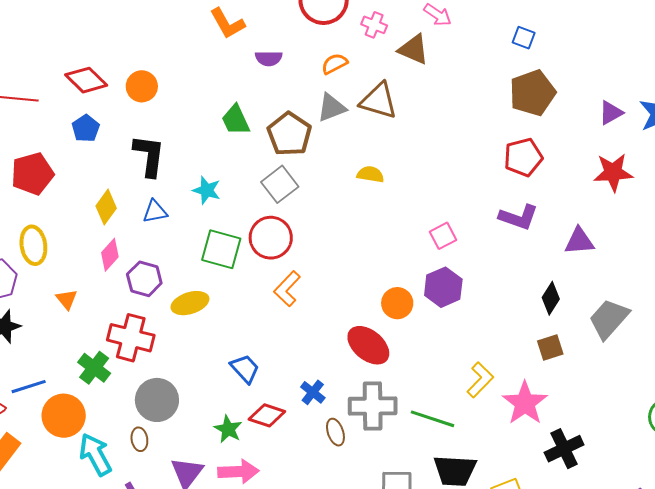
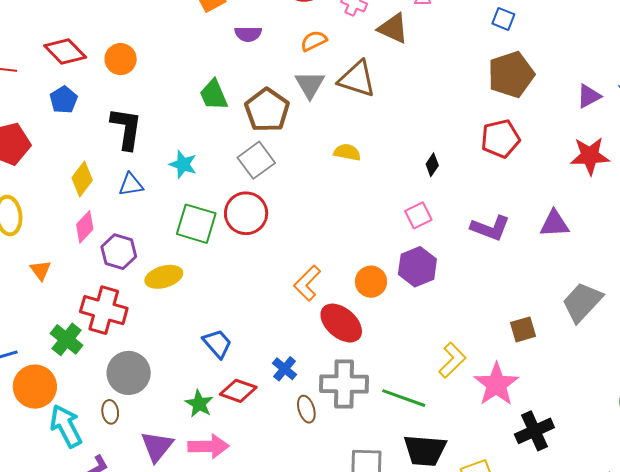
gray triangle: (332, 108) -> (310, 85), turned -40
purple L-shape: (519, 217) -> (490, 228), moved
orange L-shape: (287, 289) -> (307, 283), moved
black diamond: (551, 298) -> (432, 165), moved, size x0.7

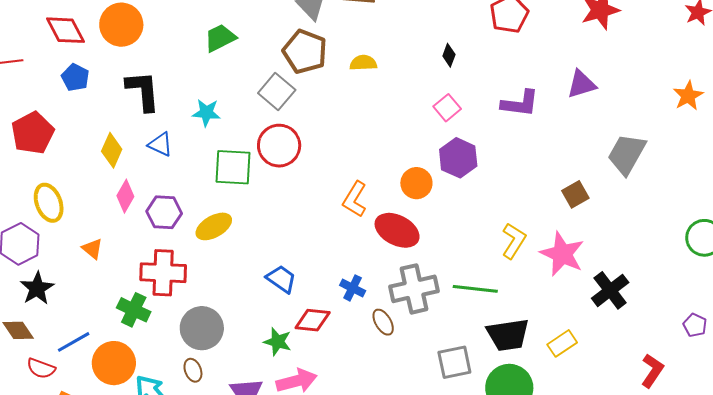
red diamond: (65, 52) -> (66, 30), turned 30
orange circle: (121, 59) -> (121, 25), size x1.4
green trapezoid: (214, 95) -> (220, 38), turned 100
brown pentagon: (267, 110) -> (305, 52), moved
blue triangle: (131, 185) -> (160, 144), turned 48

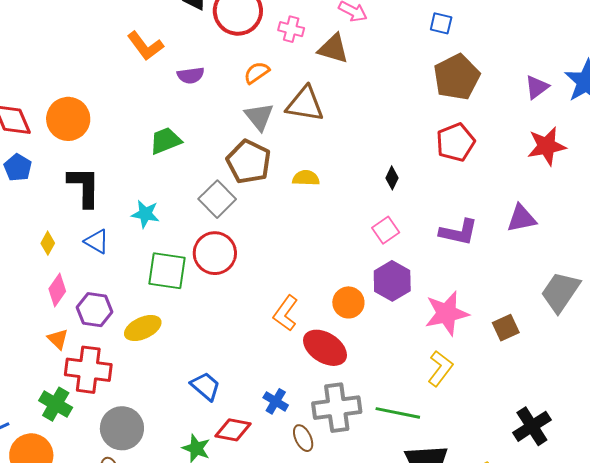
yellow diamond: (112, 150) -> (48, 243), size x0.7
orange triangle: (92, 249) -> (58, 339), moved
pink star: (562, 254) -> (447, 313), moved, turned 30

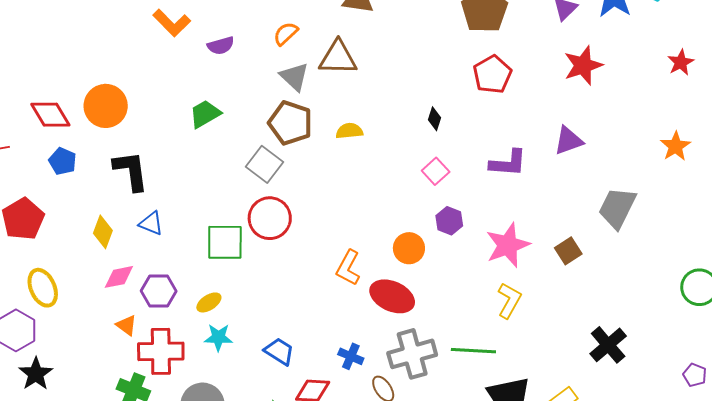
cyan star: (145, 214) -> (218, 337), moved
yellow diamond: (48, 243) -> (103, 232), size x1.4
purple hexagon: (392, 281) -> (449, 221), size x0.7
pink diamond: (57, 290) -> (119, 277), turned 52
yellow ellipse: (143, 328) -> (209, 302), size x0.7

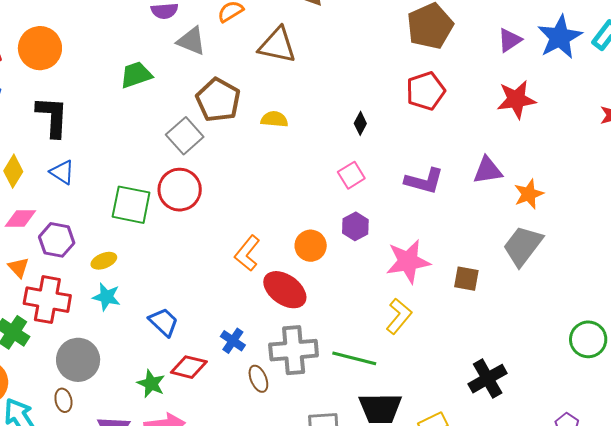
gray triangle: (294, 77) -> (191, 41), moved, turned -32
orange star: (676, 146) -> (529, 194), moved
brown square: (568, 251) -> (466, 279), turned 32

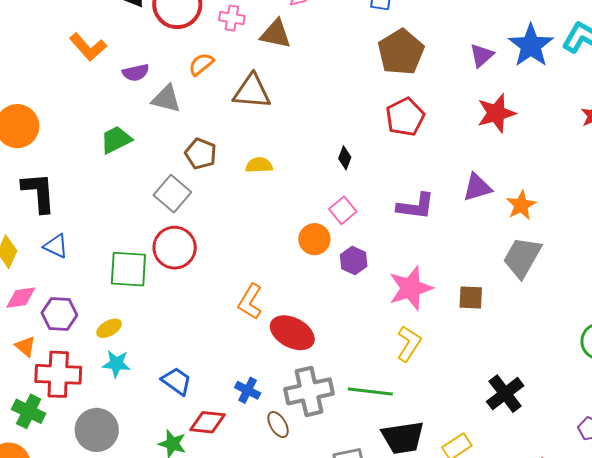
brown pentagon: (218, 100) -> (201, 154), size x0.7
orange circle: (311, 246) -> (314, 239), moved

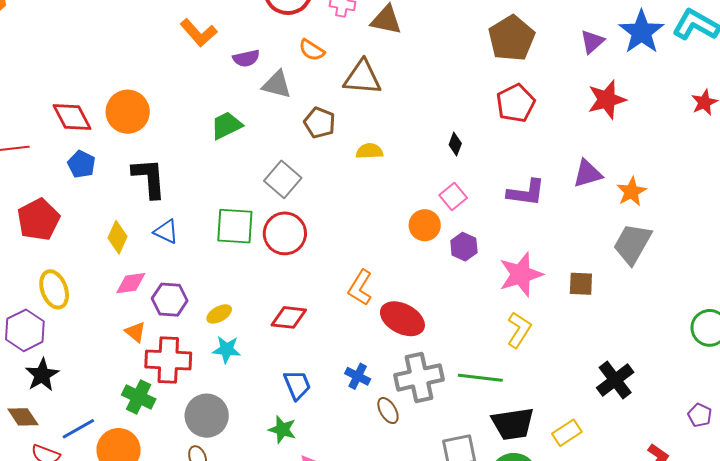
orange semicircle: (201, 64) -> (312, 50), turned -108
brown pentagon: (201, 154) -> (320, 123), moved
green square: (128, 269) -> (235, 226), moved
blue trapezoid: (176, 381) -> (297, 385), moved, turned 32
red diamond: (207, 422) -> (289, 317), moved

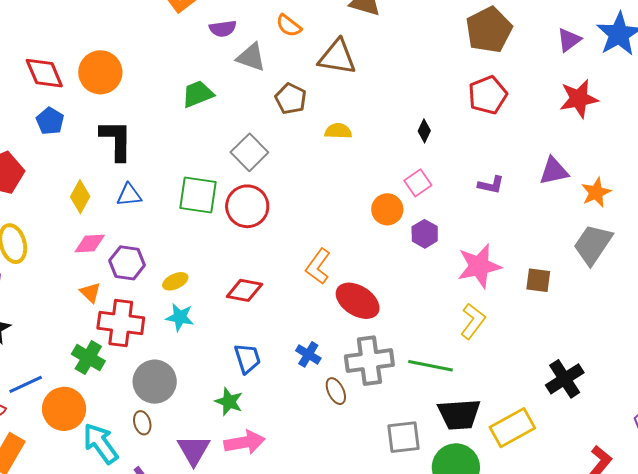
purple L-shape: (526, 193) -> (491, 185), size x0.7
blue triangle: (166, 232) -> (129, 195), turned -36
yellow rectangle: (567, 433) -> (512, 428), size x1.5

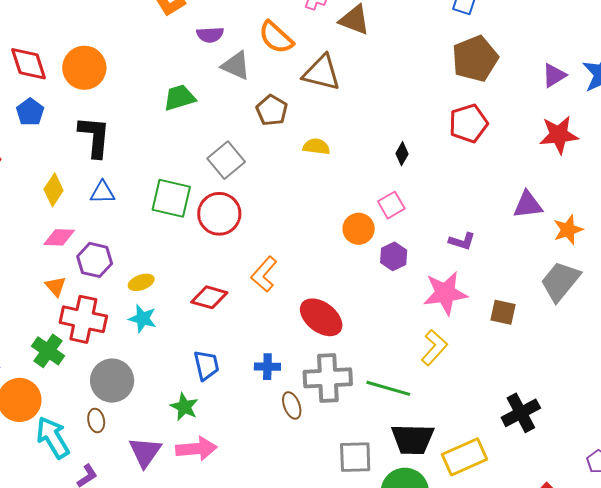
orange semicircle: (289, 26) -> (276, 37), size x1.4
purple L-shape: (491, 185) -> (462, 241), moved
orange L-shape: (318, 266) -> (264, 274), moved
blue cross: (308, 354) -> (267, 367), turned -35

